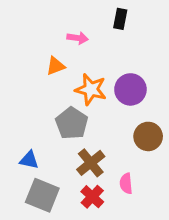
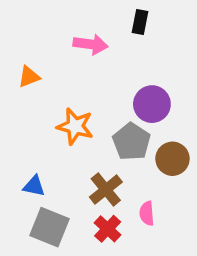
pink arrow: (78, 38) -> (90, 44), size x1.4
orange triangle: (56, 66) -> (29, 77), moved
orange star: (91, 89) -> (75, 126), moved
gray pentagon: (72, 123) -> (131, 142), moved

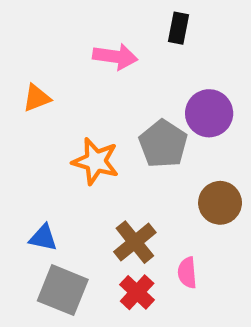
purple circle: (152, 104) -> (209, 113), moved
gray pentagon: (131, 142) -> (163, 144), moved

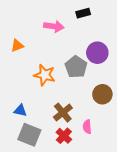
black rectangle: (179, 28) -> (83, 13), turned 64

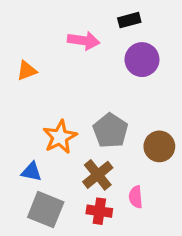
purple circle: (97, 53) -> (142, 60), moved
gray pentagon: (76, 67) -> (110, 131), moved
orange star: (45, 75) -> (60, 137), moved, turned 30
red cross: (64, 136) -> (99, 211), turned -35

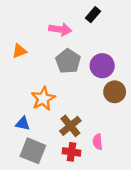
black rectangle: (129, 20) -> (93, 15), turned -35
purple circle: (142, 60) -> (102, 66), moved
gray pentagon: (110, 131) -> (68, 61), moved
brown circle: (159, 146) -> (115, 92), moved

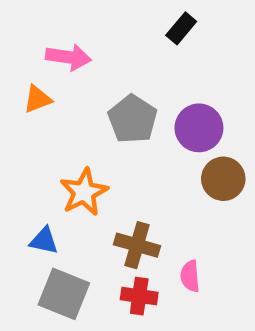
pink arrow: (60, 29) -> (68, 57), moved
brown cross: (70, 126) -> (137, 245), turned -35

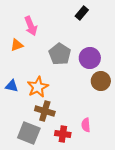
pink arrow: (68, 57) -> (31, 26), turned 60
blue triangle: (44, 241) -> (12, 86), moved
brown cross: (137, 245) -> (45, 111), moved

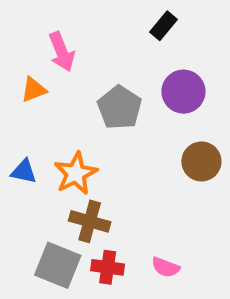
purple circle: (90, 58) -> (183, 92), moved
pink semicircle: (86, 125) -> (165, 267), moved, turned -64
red cross: (63, 134) -> (108, 267), moved

